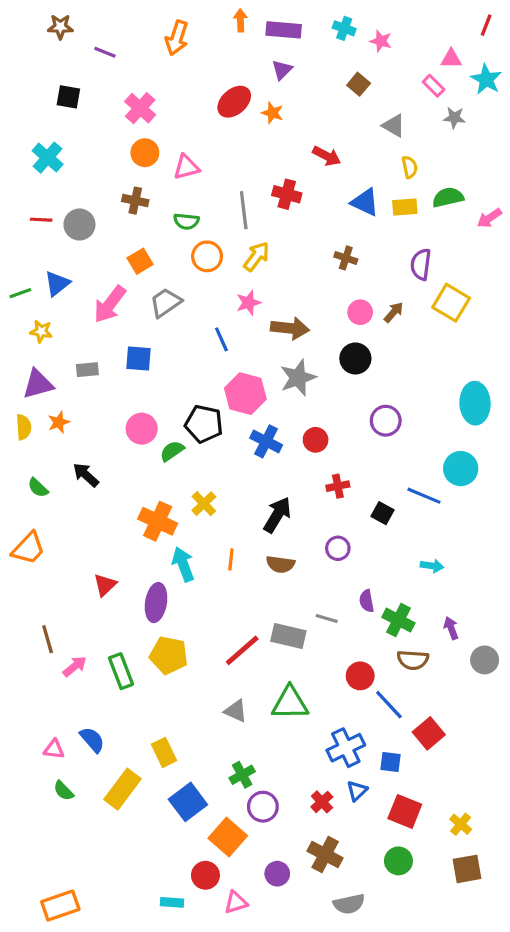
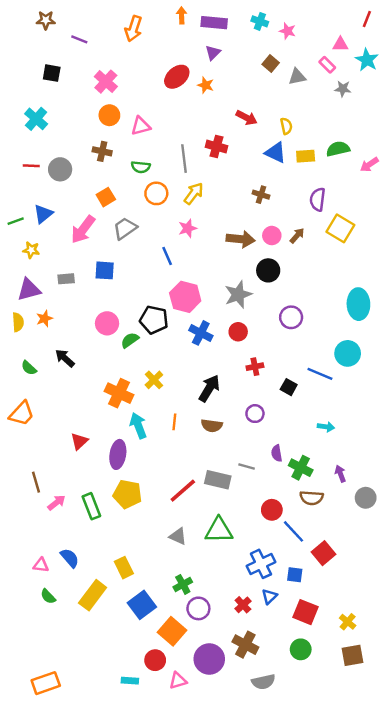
gray triangle: (394, 126) -> (297, 77), moved, turned -42
yellow semicircle: (410, 167) -> (286, 126), moved
brown arrow: (290, 328) -> (241, 239), moved
gray star: (298, 378) -> (238, 294), moved
purple circle: (277, 874) -> (209, 659), size x1.6

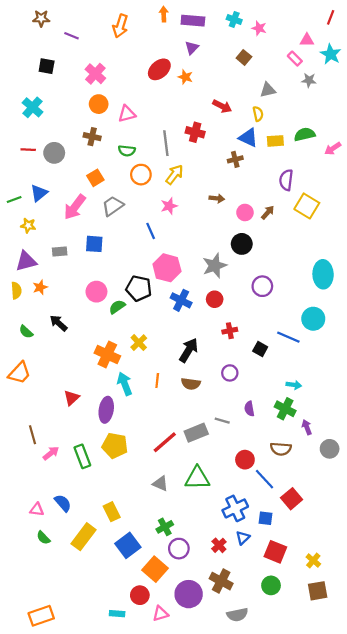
gray triangle: (297, 77) -> (268, 90), moved
brown cross: (261, 195) -> (235, 159), moved, turned -32
brown arrow: (241, 239) -> (217, 198), moved, size x0.6
green cross: (301, 468) -> (285, 409), moved
gray rectangle: (218, 480) -> (196, 433), turned -35

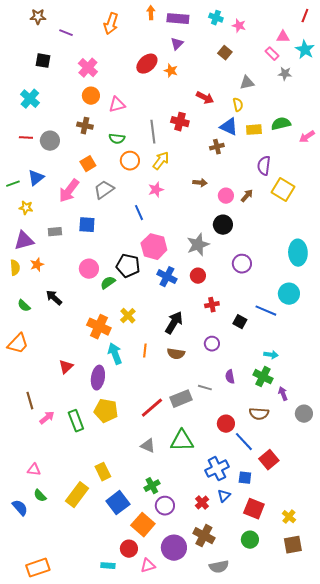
blue semicircle: (63, 503) -> (20, 508), moved

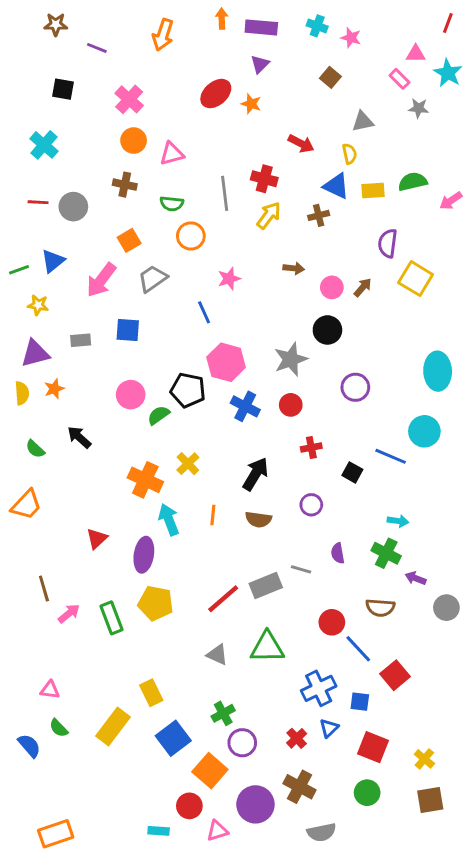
yellow arrow: (161, 161) -> (269, 215), moved
purple arrow: (283, 394) -> (416, 578), turned -48

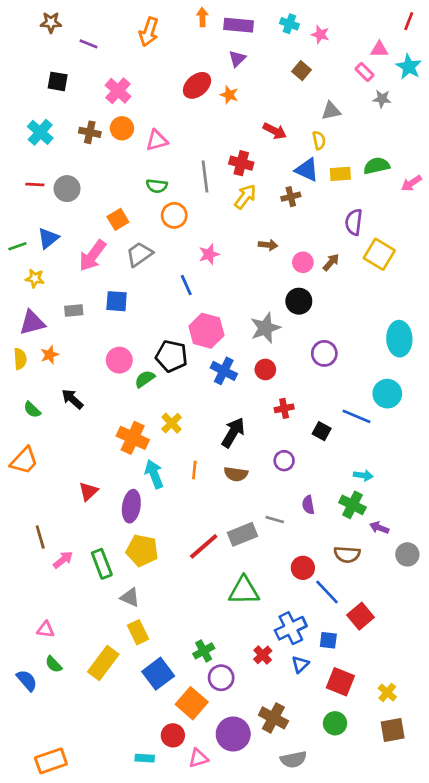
brown cross: (125, 185) -> (90, 132), moved
gray triangle: (217, 655) -> (130, 597), moved
red cross: (297, 738) -> (263, 655), moved

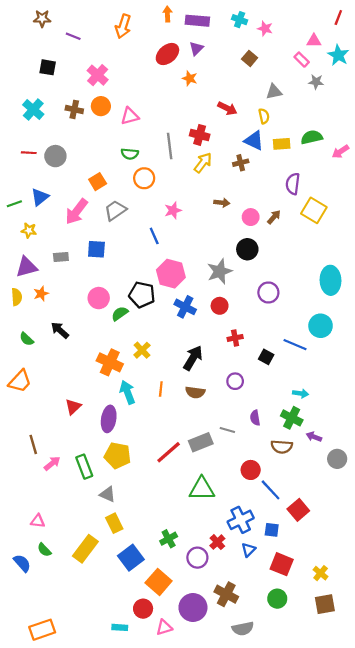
red ellipse: (197, 85) -> (167, 54), moved
brown semicircle: (347, 554) -> (282, 447), moved
purple circle: (221, 678) -> (197, 558), moved

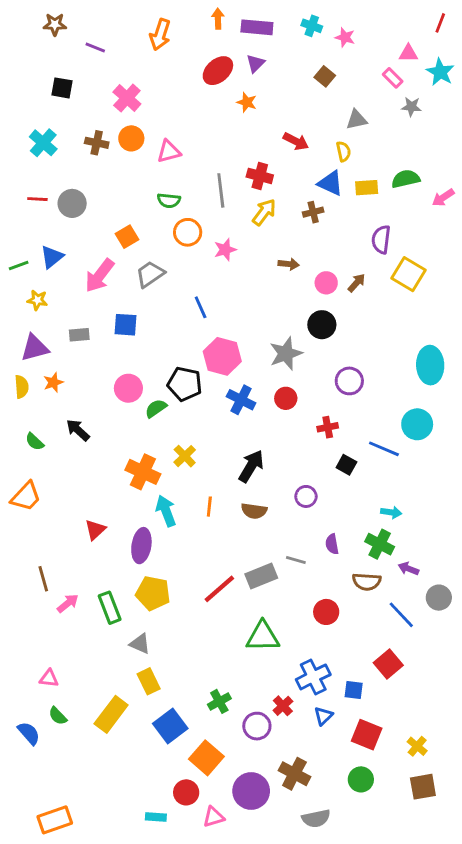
pink star: (173, 210) -> (225, 250), moved
red cross: (235, 338) -> (328, 427), moved
blue line: (271, 490) -> (401, 615), moved

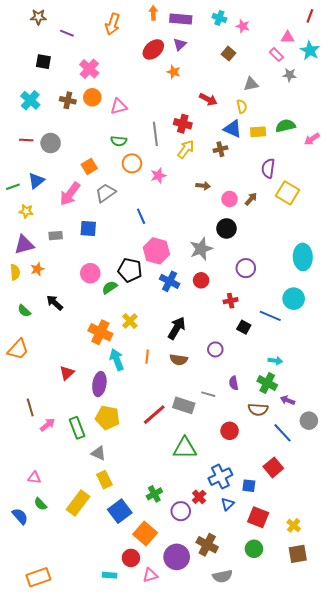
gray rectangle: (261, 576) -> (184, 405), turned 40

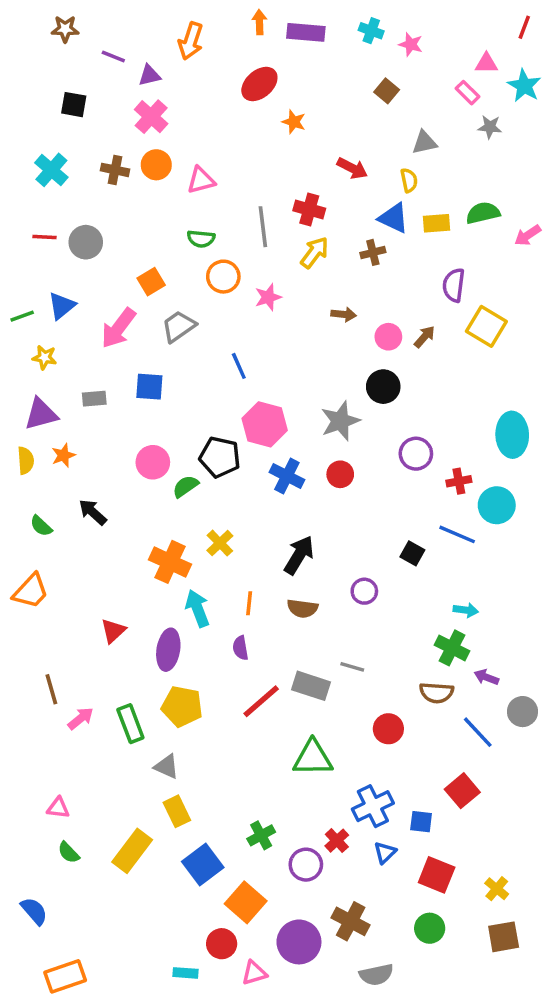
purple triangle: (180, 44) -> (149, 75), moved, turned 32
red cross: (231, 301) -> (459, 481), moved
purple semicircle: (234, 383) -> (241, 648), moved
blue semicircle: (20, 516) -> (34, 911), moved

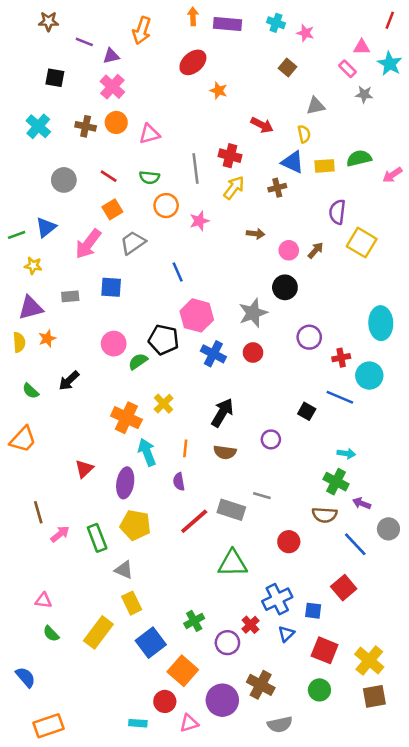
red line: (44, 237) -> (109, 176), moved, turned 30
black arrow: (93, 512) -> (69, 381), turned -85
yellow cross: (497, 889) -> (369, 661), size x1.6

